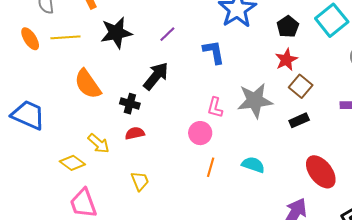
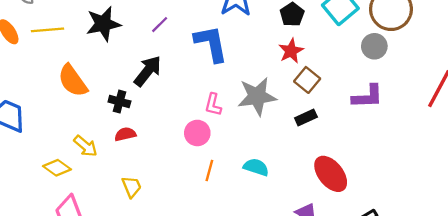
blue L-shape: (214, 52) -> (211, 44), size x1.4

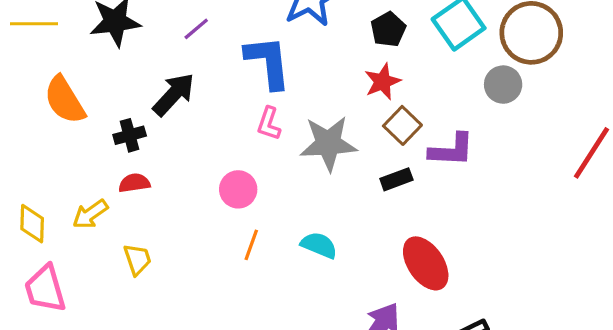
purple L-shape: (368, 97) -> (452, 150), moved
black cross: (119, 102) -> (130, 135), turned -35
pink L-shape: (213, 105) -> (269, 124), moved
yellow arrow: (86, 146) -> (90, 214), moved, turned 100
yellow diamond: (57, 168) -> (32, 224), turned 52

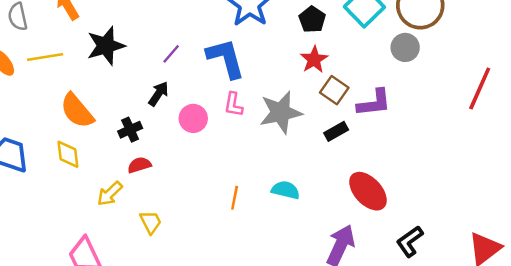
purple line: (196, 29) -> (171, 54), moved
black arrow: (174, 94) -> (158, 94), size x0.7
pink circle: (238, 189) -> (193, 118), moved
yellow diamond: (32, 224) -> (68, 154), moved

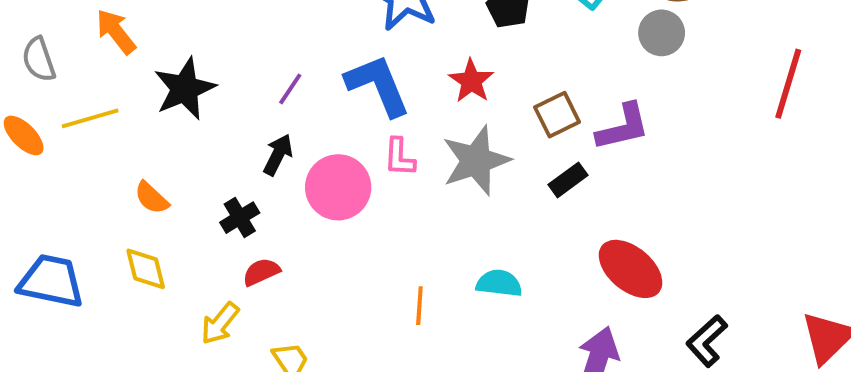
red star: (314, 60) -> (471, 81), moved
brown square: (334, 90) -> (557, 115), turned 36
orange semicircle: (77, 111) -> (152, 198), size x0.6
pink circle: (193, 118) -> (338, 187), size x1.4

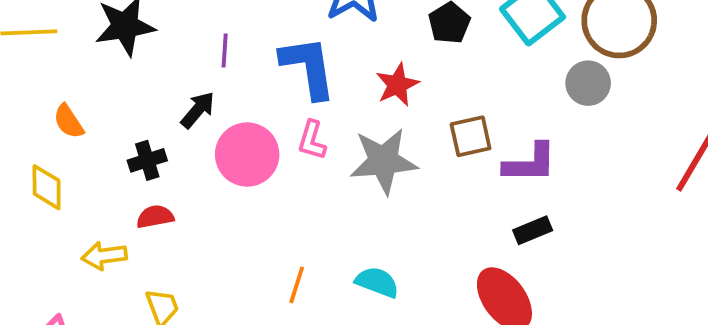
purple line: (290, 89) -> (225, 51), turned -44
black rectangle: (568, 180) -> (533, 230), moved
yellow arrow: (220, 323) -> (104, 256), turned 30

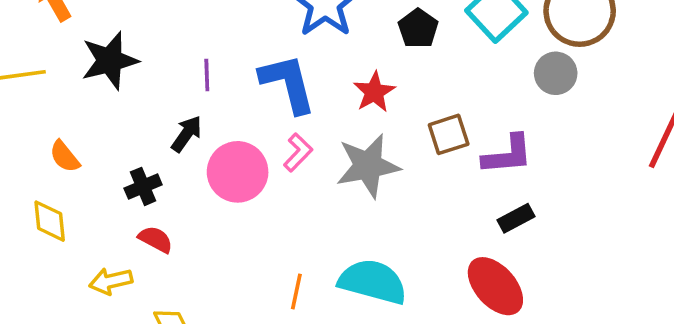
pink L-shape: (312, 140) -> (298, 152), turned -147
red semicircle: (155, 217) -> (156, 239), turned 44
cyan semicircle: (377, 282) -> (373, 282), size x1.6

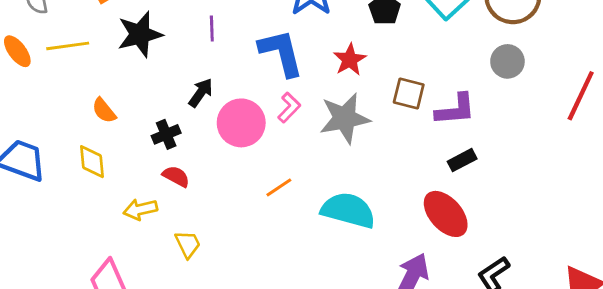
gray circle: (556, 73) -> (507, 61), moved
purple line: (207, 75) -> (212, 29), moved
brown square: (449, 134) -> (409, 93), turned 32
orange line: (296, 292) -> (279, 187), moved, turned 44

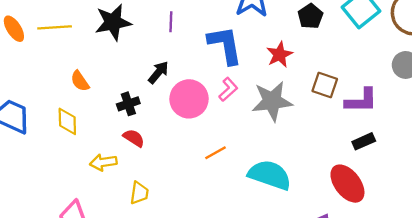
yellow trapezoid: (188, 244) -> (139, 193), turned 30

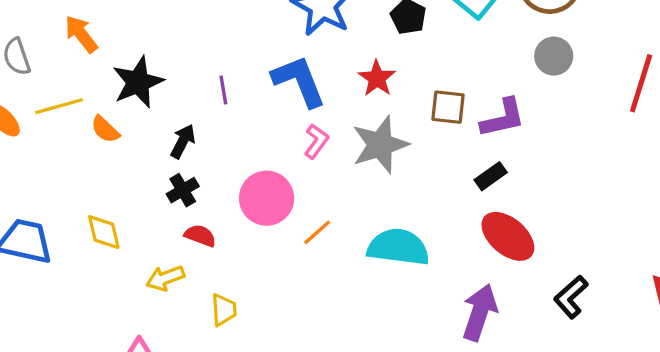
purple line: (171, 22) -> (223, 90), moved
black arrow: (158, 72) -> (183, 141), moved
orange semicircle: (80, 81) -> (105, 129), moved
pink circle: (189, 99) -> (267, 198), moved
black rectangle: (364, 141) -> (491, 176), moved

